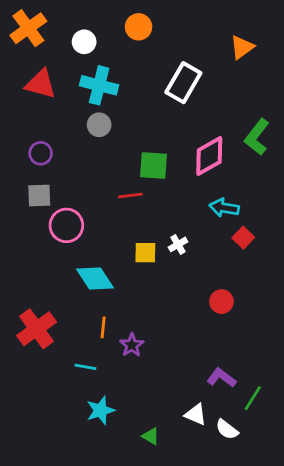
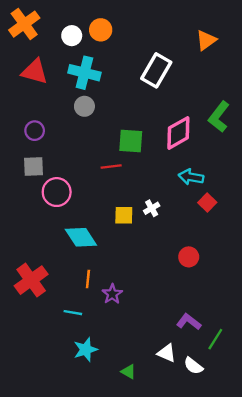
orange circle: (139, 27) -> (101, 30), moved

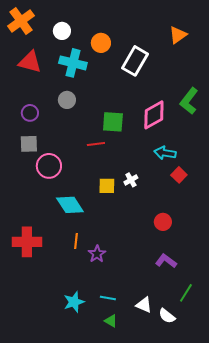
orange circle: (101, 30) -> (101, 43), moved
gray circle: (84, 106) -> (67, 100), moved
red cross: (31, 280) -> (27, 242), turned 36
cyan line: (73, 313) -> (108, 298), moved
purple L-shape: (189, 322) -> (166, 261), moved

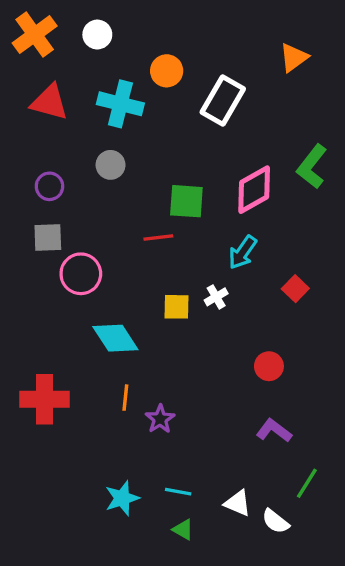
white circle: (62, 31) -> (97, 35), moved
cyan arrow: (165, 153) -> (243, 252), moved, turned -65

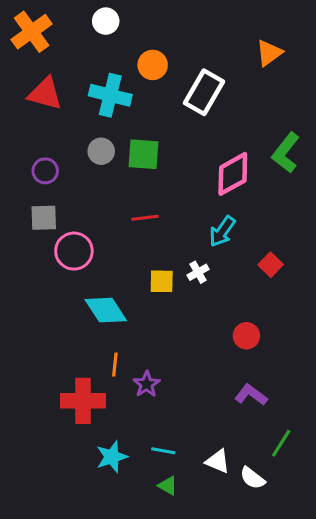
white circle: (97, 35) -> (106, 21), moved
green square: (186, 201) -> (144, 154), moved
red cross: (45, 399) -> (83, 401), moved

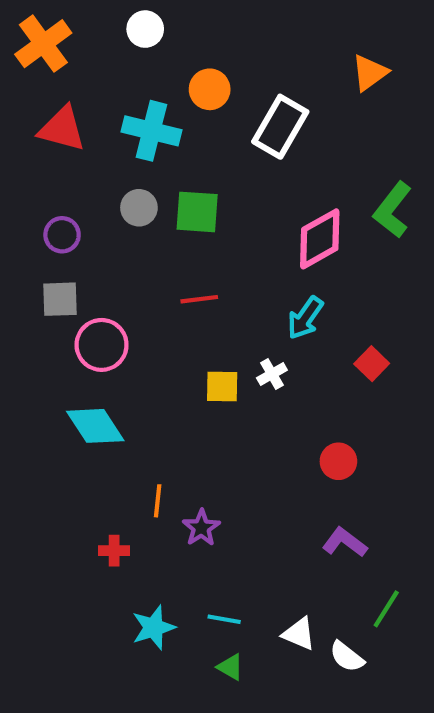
cyan diamond: (106, 310) -> (95, 426), moved
red cross: (83, 401) -> (114, 551), size x0.5

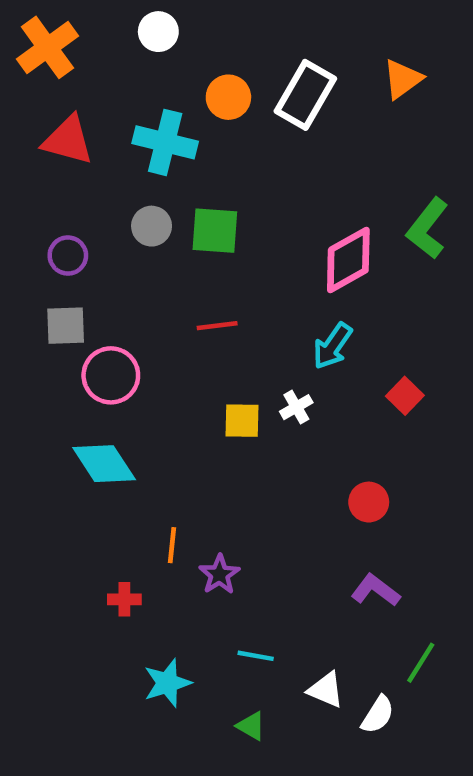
white rectangle: (280, 127) -> (305, 95), moved
cyan line: (224, 619) -> (256, 656), moved
white semicircle: (347, 657) -> (378, 715), turned -96

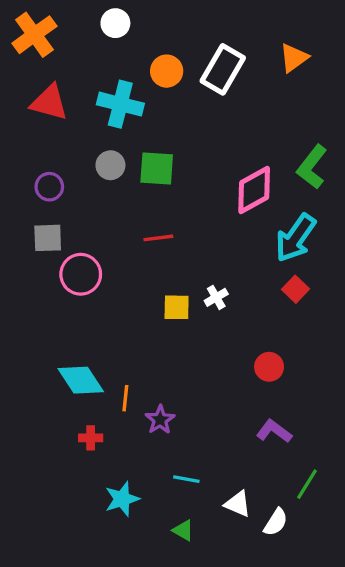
cyan arrow: (332, 346) -> (295, 238), moved, size x1.4
cyan diamond: (104, 464) -> (81, 380), moved

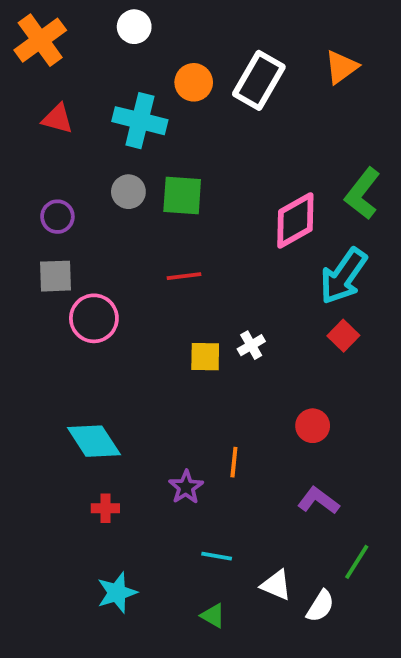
red triangle: (49, 102) -> (57, 119), size x0.7
orange line: (125, 398) -> (234, 462), moved
cyan star: (122, 499) -> (117, 593), moved

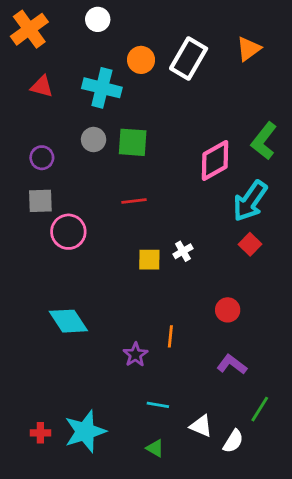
red cross: (105, 508) -> (40, 433), moved
cyan star: (117, 593) -> (85, 431), size x1.4

